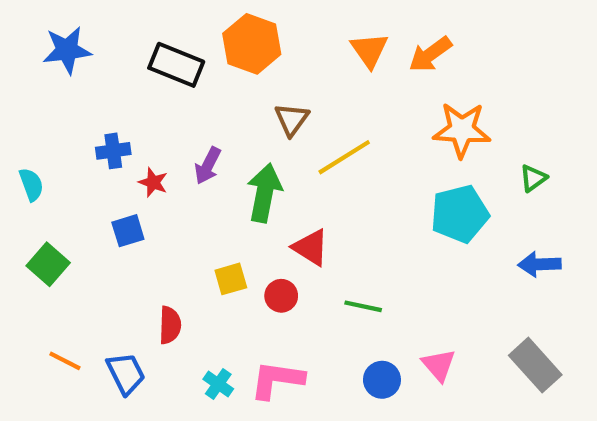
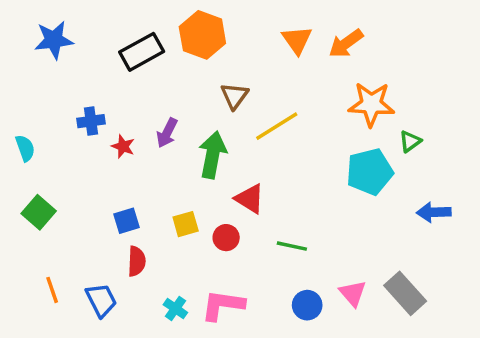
black rectangle: (176, 65) -> (142, 52), turned -51
green triangle: (533, 178) -> (410, 141), moved
blue square: (128, 231) -> (126, 221), moved
orange line: (65, 361) -> (52, 290), turned 44
gray rectangle: (535, 365) -> (405, 293), moved

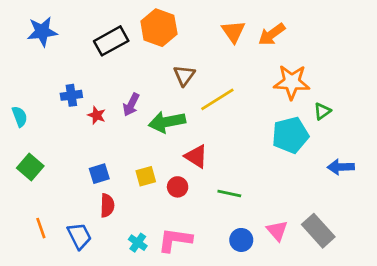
green arrow: (213, 155) -> (167, 122), turned -112

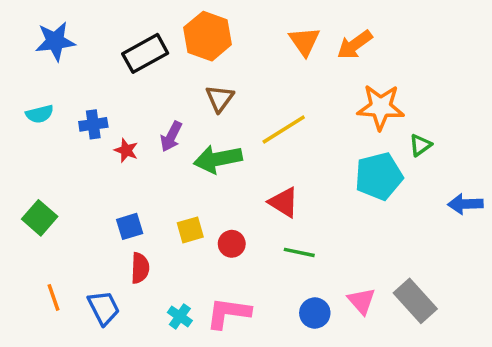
brown triangle: (184, 75) -> (220, 98), moved
cyan semicircle: (20, 117) -> (40, 114), moved, turned 96
red triangle: (196, 156) -> (284, 202), moved
blue arrow: (341, 167) -> (465, 204), moved

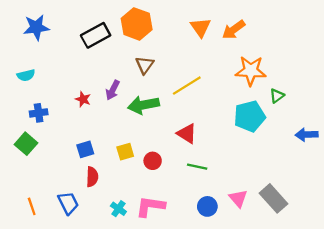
blue cross: (93, 124) -> (39, 113), moved
orange line: (53, 297) -> (32, 206), moved

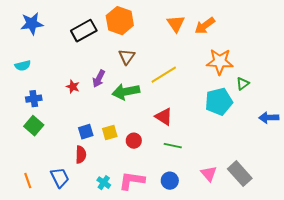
green square: (26, 144) -> (34, 126), moved
blue square: (85, 149) -> (86, 132), moved
blue circle: (207, 206) -> (170, 181), moved

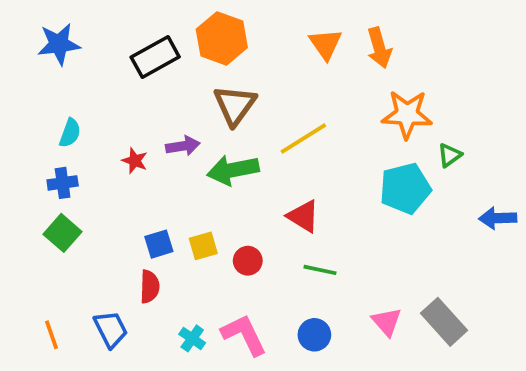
orange arrow: (205, 26) -> (379, 48), turned -70
brown triangle: (127, 57) -> (235, 105), size x1.4
cyan semicircle: (23, 66) -> (70, 133), moved, turned -56
purple arrow: (99, 79) -> (183, 146), turned -126
pink L-shape: (132, 181) -> (244, 335), turned 56

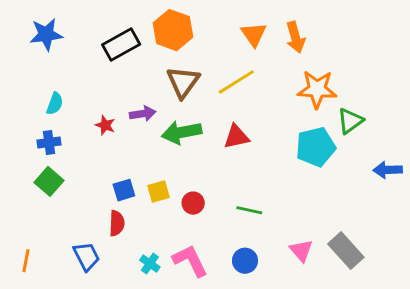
yellow line: (303, 138) -> (236, 82), moved
green triangle: (450, 155) -> (350, 121), size x1.4
red triangle: (303, 216) -> (236, 137), moved, turned -44
orange line: (51, 335) -> (26, 261), moved, turned 30

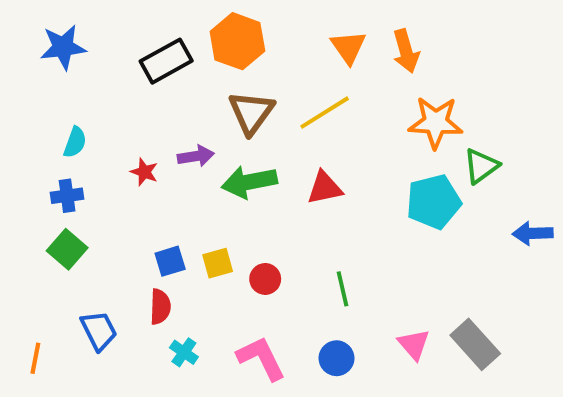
green line: (249, 210) -> (342, 289), turned 65
blue trapezoid: (86, 256) -> (99, 330), moved
cyan cross: (150, 264) -> (184, 352), moved

